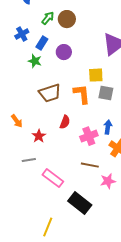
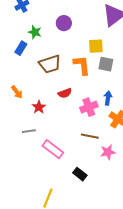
blue rectangle: (42, 43) -> (21, 48), moved
red semicircle: (65, 122) -> (65, 93), turned 48
black rectangle: (80, 203) -> (80, 174), size x0.6

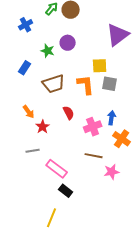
green star: (35, 32) -> (48, 51), moved
orange arrow: (17, 92) -> (29, 112), moved
red semicircle: (65, 93) -> (69, 113), turned -96
black rectangle: (80, 174) -> (66, 191), moved

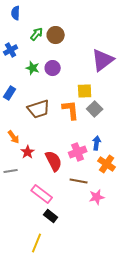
green star: (48, 51) -> (33, 68), moved
gray square: (110, 84) -> (95, 109), turned 35
red semicircle: (69, 113) -> (54, 161), moved, size x1.5
gray line: (33, 151) -> (11, 171), moved

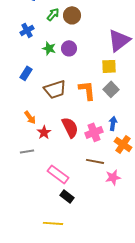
yellow square: (85, 91) -> (109, 66), moved
red semicircle: (54, 161) -> (70, 127), moved
yellow line: (37, 243) -> (53, 223), turned 72

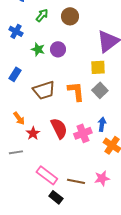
brown circle: (72, 15) -> (70, 16), moved
blue cross: (27, 30) -> (16, 31), turned -32
brown line: (95, 161) -> (76, 181), moved

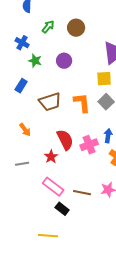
green star: (38, 49) -> (35, 61), moved
red star: (33, 133) -> (51, 157), moved

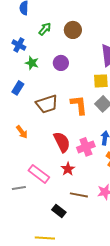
red star: (51, 157) -> (68, 169), moved
gray line: (22, 164) -> (19, 188), moved
pink rectangle: (53, 187) -> (39, 174), moved

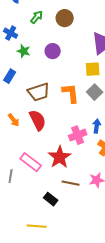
red semicircle: (62, 142) -> (38, 120), moved
red star: (68, 169) -> (60, 157), size x1.6
gray line: (19, 188) -> (11, 176), turned -72

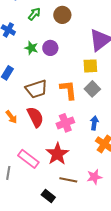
green star: (24, 51) -> (31, 48), moved
pink cross: (78, 135) -> (65, 123), moved

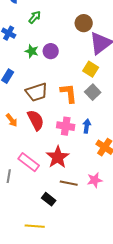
brown circle: (62, 15) -> (84, 23), moved
yellow square: (90, 66) -> (91, 69), turned 35
pink cross: (65, 123) -> (66, 126), turned 30
blue arrow: (94, 123) -> (87, 126), moved

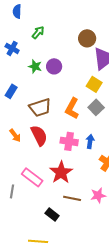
orange L-shape: (69, 93) -> (72, 108), turned -145

